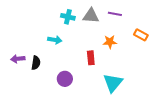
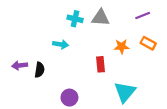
purple line: (115, 14) -> (143, 15), moved, turned -32
orange rectangle: (141, 35) -> (148, 43), moved
purple circle: (65, 79) -> (69, 98), moved

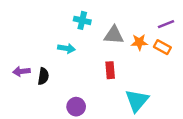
purple line: (143, 15) -> (166, 24), moved
gray triangle: (101, 18) -> (114, 35), moved
orange star: (122, 47) -> (139, 42), moved

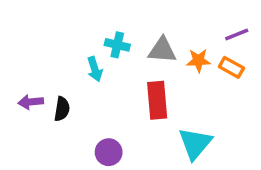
cyan cross: (82, 20) -> (117, 45), moved
cyan arrow: (66, 48) -> (95, 69), turned 63
red rectangle: (110, 70) -> (157, 100), size x1.5

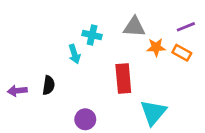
gray triangle: (162, 50) -> (134, 27), moved
purple arrow: (31, 102) -> (17, 91), moved

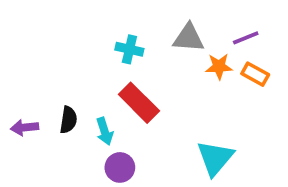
purple line: (186, 27) -> (246, 38), moved
cyan arrow: (74, 54) -> (105, 131), moved
red rectangle: (123, 78) -> (139, 103), moved, turned -40

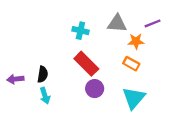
orange rectangle: (255, 74) -> (131, 64), moved
cyan arrow: (105, 131) -> (45, 96), moved
purple circle: (120, 167) -> (95, 89), moved

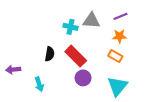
gray triangle: (117, 23) -> (91, 21), moved
purple line: (153, 23) -> (121, 16), moved
black semicircle: (43, 74) -> (50, 54), moved

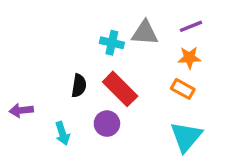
purple circle: (83, 78) -> (107, 124), moved

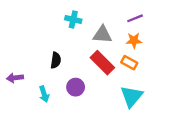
gray triangle: (145, 33) -> (102, 35), moved
cyan cross: (112, 43) -> (73, 19), moved
red rectangle: (120, 89) -> (102, 63), moved

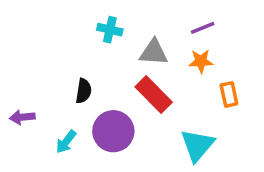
orange rectangle: (129, 63) -> (229, 94), moved, turned 49
purple circle: (76, 87) -> (113, 131), size x1.5
cyan arrow: (44, 94) -> (66, 142), turned 56

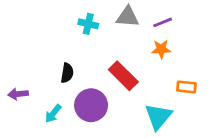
gray triangle: (154, 52) -> (128, 17), moved
orange rectangle: (229, 94) -> (186, 87), moved, turned -72

